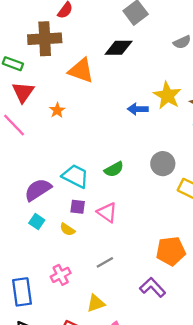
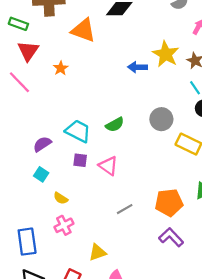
purple semicircle: (38, 190) -> (42, 144), size x0.7
yellow semicircle: (67, 229) -> (61, 198), moved
gray line: (105, 262) -> (125, 209), moved
purple L-shape: (153, 287) -> (171, 237), moved

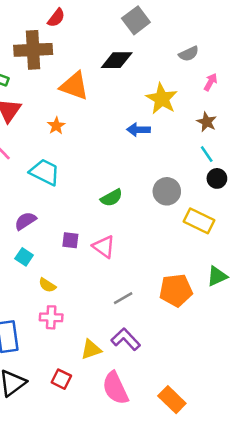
yellow star: (166, 54) -> (162, 99), moved
orange star: (61, 68) -> (56, 126), moved
cyan trapezoid: (78, 131) -> (45, 172), moved
pink cross: (64, 225) -> (51, 317), turned 30
purple L-shape: (171, 237) -> (126, 339), moved

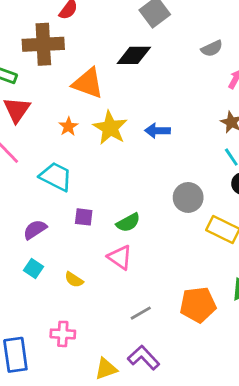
yellow star: (162, 99) -> (110, 128), moved
green semicircle: (112, 198) -> (128, 223), moved
purple square: (70, 240) -> (84, 217), moved
yellow semicircle: (47, 285) -> (74, 280), moved

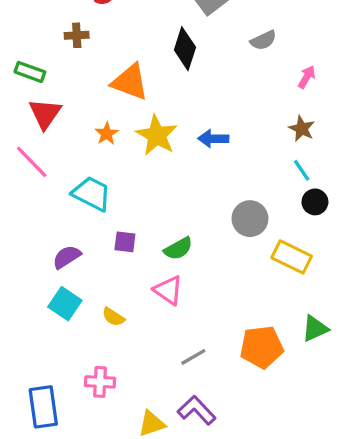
brown cross: (43, 44) -> (77, 35), size x0.5
gray semicircle: (212, 48) -> (263, 40), moved
black diamond: (134, 55) -> (185, 49), turned -72
cyan square: (34, 268) -> (65, 304), size x1.4

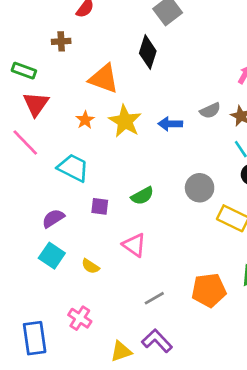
gray semicircle: (263, 40) -> (210, 111), moved
green semicircle: (178, 249) -> (142, 196), moved
pink cross: (100, 382) -> (80, 318), turned 30

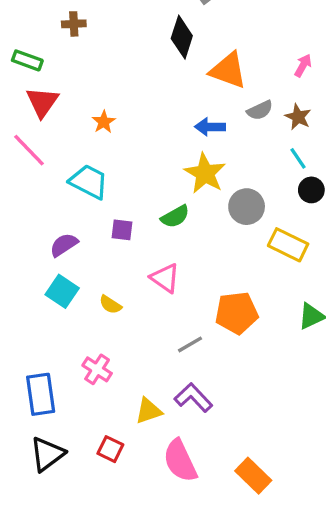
orange triangle: (104, 79) -> (228, 70), moved
yellow star: (125, 121) -> (205, 173), moved
orange pentagon: (209, 290) -> (237, 313), moved

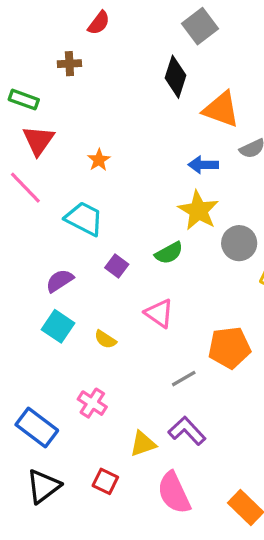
purple square: (122, 230) -> (117, 266), turned 30
blue rectangle: (41, 394) -> (37, 428), turned -45

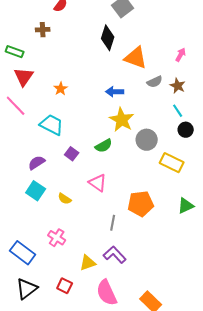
blue arrow: (203, 165) -> (115, 92), moved
gray line: (184, 379) -> (113, 223), turned -49

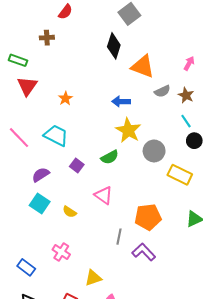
pink line: (16, 106) -> (19, 138), moved
blue rectangle: (23, 253) -> (26, 267), size x0.7
purple L-shape: (115, 255) -> (144, 252), moved

